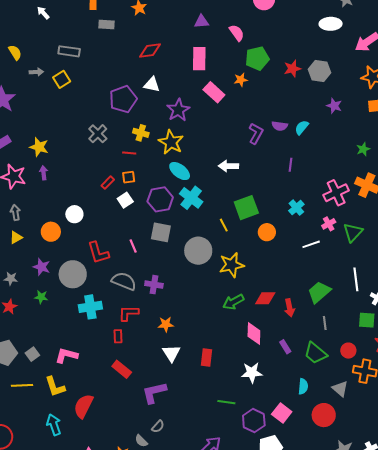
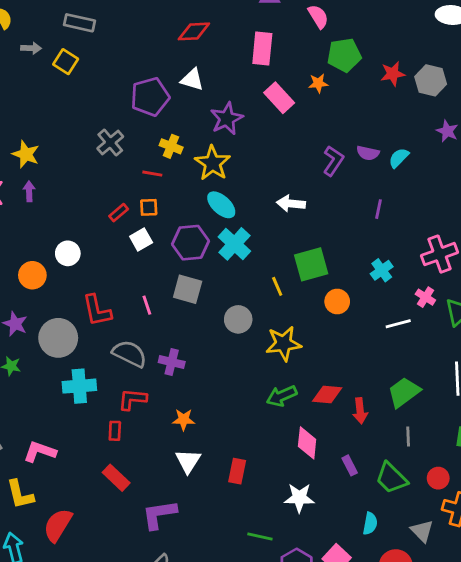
yellow square: (62, 79) -> (66, 62), turned -30
pink cross: (329, 224) -> (425, 297), turned -32
gray circle: (198, 251) -> (238, 319), size x0.7

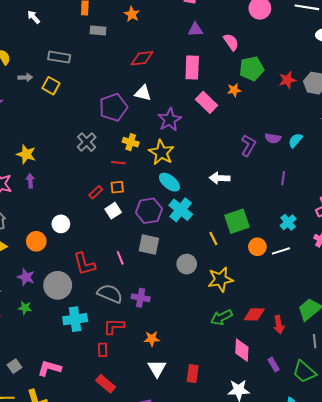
white line: (398, 324) -> (281, 251), moved

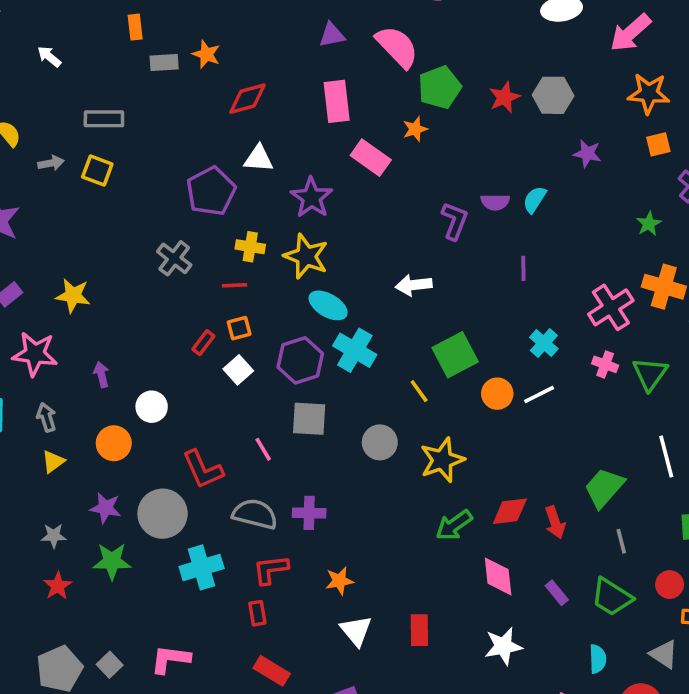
orange star: (132, 14) -> (206, 54), moved
pink semicircle: (231, 42) -> (397, 47), size x1.5
purple arrow: (30, 181) -> (101, 375), moved
green star: (25, 308) -> (112, 561), size x1.5

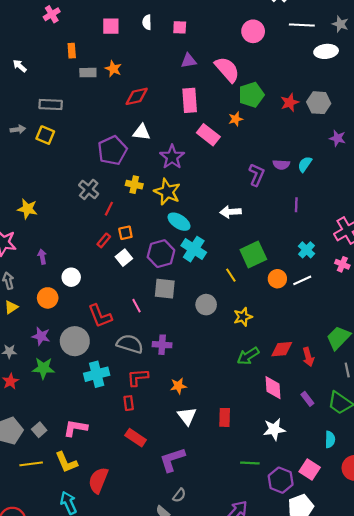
red line: (234, 285) -> (109, 209), moved, turned -64
yellow star: (442, 460) -> (243, 317), size x0.7

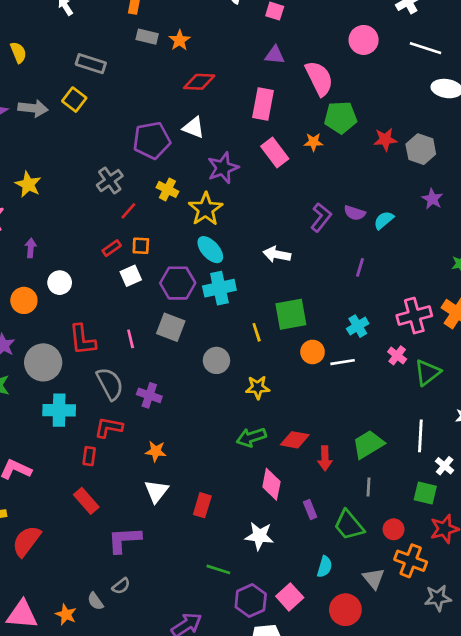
gray arrow: (18, 129) -> (33, 108), moved, size x1.5
cyan cross: (194, 249) -> (219, 288), turned 30
gray semicircle: (130, 344) -> (110, 384), turned 30

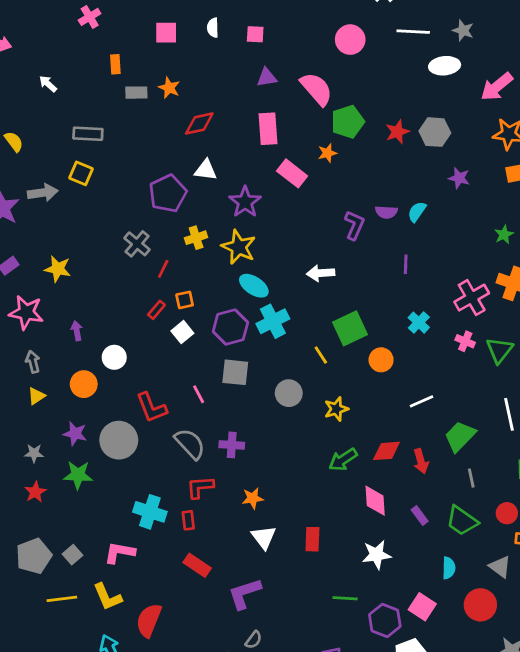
yellow cross: (167, 189) -> (196, 238), turned -30
white line: (343, 362) -> (422, 401), moved
cyan cross: (59, 410) -> (150, 512), moved, turned 32

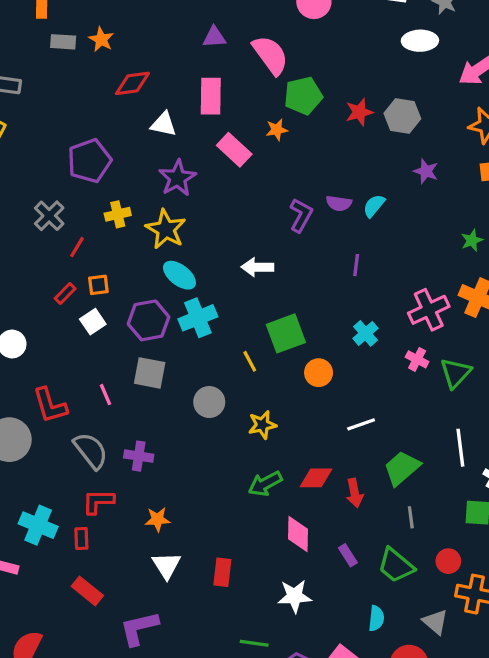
white triangle: (206, 170) -> (164, 124), moved

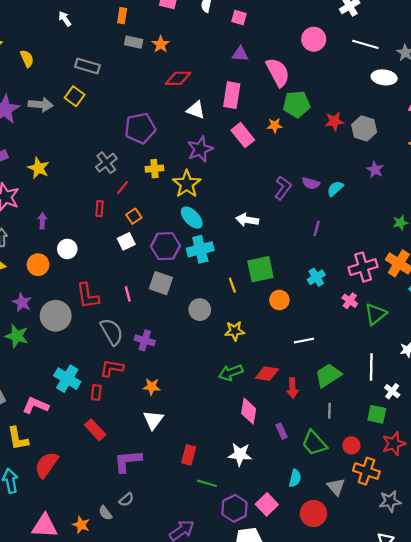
orange square: (98, 285) -> (134, 216), turned -35
red rectangle: (65, 293) -> (100, 209), moved, turned -49
red rectangle: (222, 572) -> (189, 455), moved

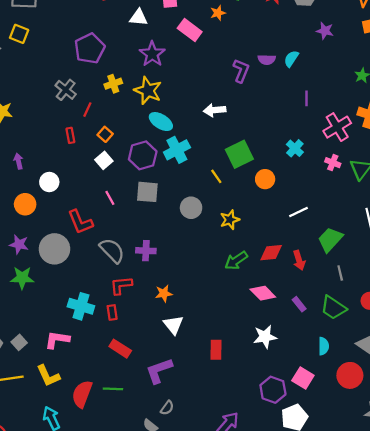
purple line: (317, 228) -> (307, 98), moved
pink line: (128, 294) -> (110, 198), moved
pink diamond: (249, 411) -> (263, 293), turned -40
green line: (207, 483) -> (113, 389), moved

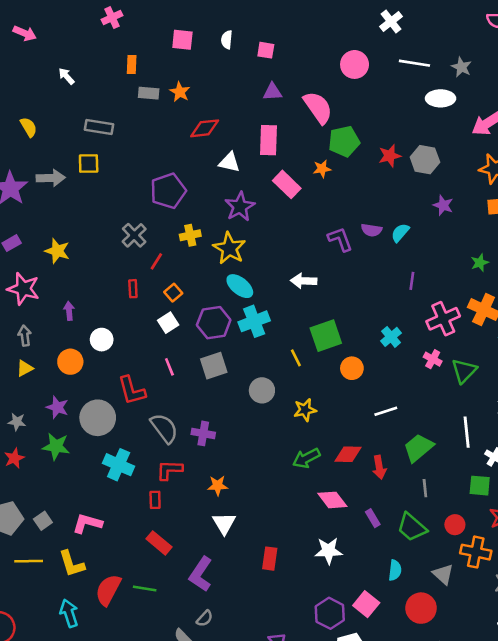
yellow square: (19, 34) -> (89, 164), turned -30
purple L-shape: (241, 71) -> (340, 239), turned -50
gray square: (147, 192) -> (214, 366), turned -30
cyan cross: (81, 306) -> (119, 465), moved
purple L-shape: (159, 371) -> (201, 574), turned -44

